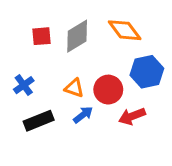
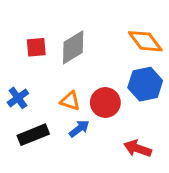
orange diamond: (125, 30) -> (145, 41), moved
red arrow: (132, 116) -> (138, 149), moved, turned 40

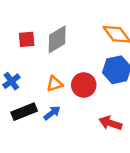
orange triangle: (70, 101) -> (55, 84), turned -36
blue arrow: (79, 129) -> (52, 113), moved

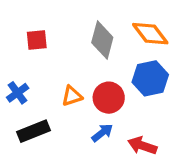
gray diamond: (57, 39) -> (102, 40), moved, turned -44
blue arrow: (52, 113) -> (102, 133), moved

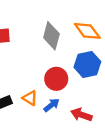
orange triangle: (72, 96) -> (30, 98), moved, turned 49

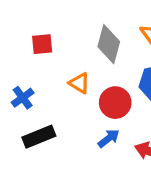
orange triangle: (30, 98) -> (79, 83), moved

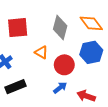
red square: (42, 44) -> (18, 28), size x1.5

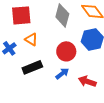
orange triangle: (41, 52) -> (31, 39), moved
black rectangle: (16, 87) -> (32, 67), moved

